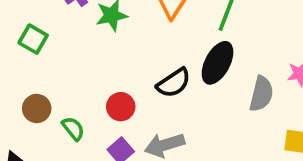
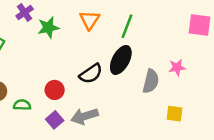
green semicircle: (73, 129) -> (22, 105), turned -49

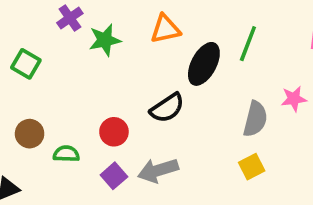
orange triangle: (90, 20) -> (165, 29), turned 45
green line: (127, 26) -> (248, 44), moved
black ellipse: (121, 60) -> (204, 64), moved
yellow square: (175, 114) -> (252, 167), moved, turned -35

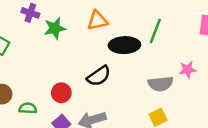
purple cross: (70, 18) -> (30, 13), turned -36
black ellipse: (204, 64) -> (124, 45), turned 60
gray semicircle: (255, 119) -> (161, 84), turned 70

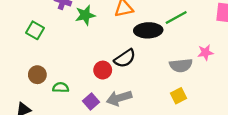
green line: (155, 31) -> (176, 18), turned 40
red circle: (61, 93) -> (103, 70), moved

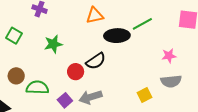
green star: (85, 15) -> (53, 44), moved
gray semicircle: (181, 65) -> (171, 81), moved
green semicircle: (61, 88) -> (37, 88), size x1.5

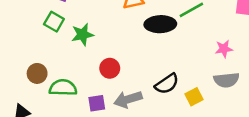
green square: (14, 36) -> (54, 22), moved
black semicircle: (96, 61) -> (167, 84), moved
purple square: (65, 100) -> (97, 103), turned 32

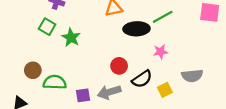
green star: (82, 35) -> (71, 38), turned -30
pink star: (224, 49) -> (161, 52), moved
red circle: (110, 68) -> (119, 66), moved

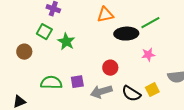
brown circle: (33, 70) -> (24, 52), moved
black semicircle: (142, 79) -> (131, 94), moved, turned 66
purple square: (83, 95) -> (77, 82), moved

